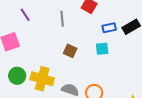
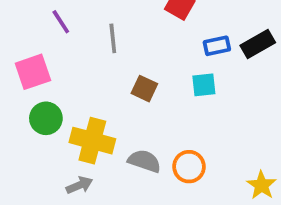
gray line: (62, 19) -> (113, 38), moved
green circle: (17, 76) -> (46, 118), moved

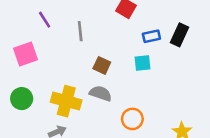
black rectangle: (258, 44) -> (179, 35), turned -35
green circle: (46, 118) -> (22, 99), moved
gray semicircle: (144, 161) -> (101, 93), moved

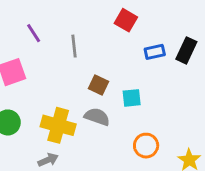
cyan square: (143, 63) -> (132, 98), moved
orange circle: (132, 119) -> (146, 146), moved

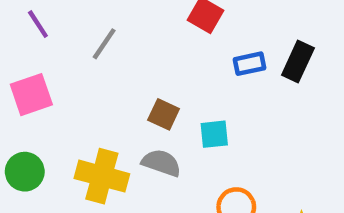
purple line: (34, 33) -> (38, 24), moved
gray line: (74, 46) -> (104, 44), moved, turned 40

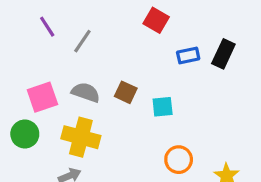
purple line: (38, 24) -> (47, 27), moved
pink square: (31, 95) -> (42, 97), moved
gray semicircle: (161, 163) -> (86, 92), moved

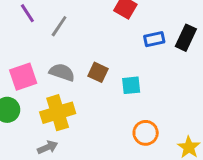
yellow cross: (81, 137) -> (58, 113), turned -32

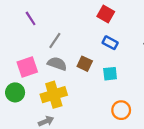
gray line: (59, 26) -> (55, 40), moved
blue rectangle: (154, 39) -> (110, 43), moved, turned 40

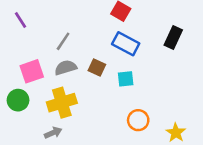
purple line: (31, 18) -> (21, 20), moved
blue rectangle: (110, 43) -> (126, 44), size x1.5
gray semicircle: (57, 64) -> (66, 68), turned -36

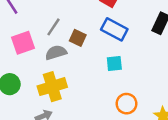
brown square: (97, 68) -> (78, 38), moved
pink square: (32, 71) -> (23, 43), moved

